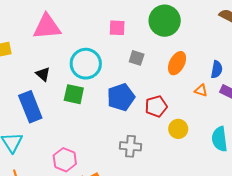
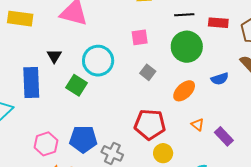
pink square: (117, 28) -> (140, 37), turned -30
blue semicircle: (217, 69) -> (220, 79), moved, turned 42
blue pentagon: (121, 97) -> (83, 139), moved
red pentagon: (156, 106) -> (150, 124), size x1.4

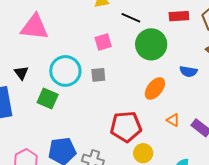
black line: (184, 15) -> (131, 18), moved, turned 36
gray square: (148, 72) -> (98, 75), moved, turned -35
blue semicircle: (220, 79) -> (188, 71), turned 36

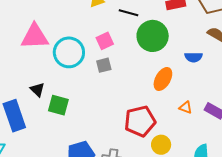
cyan circle: (65, 71) -> (69, 52), moved
black triangle: (21, 73) -> (37, 90), moved
gray square: (98, 75) -> (104, 65), moved

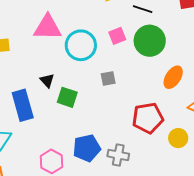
green circle: (153, 36) -> (150, 41), moved
gray square: (104, 65) -> (108, 79), moved
yellow circle: (161, 145) -> (178, 138), moved

